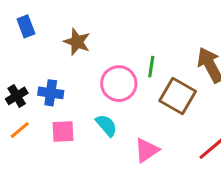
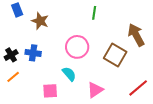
brown star: (77, 42) -> (40, 21), moved
green line: (151, 67) -> (94, 13), moved
pink square: (63, 132) -> (50, 91), moved

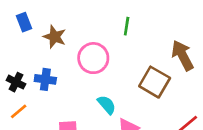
pink circle: (77, 47) -> (93, 58), moved
black cross: (11, 55) -> (16, 82), turned -32
cyan semicircle: (69, 74) -> (107, 105), moved

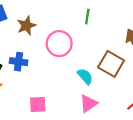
brown star: (55, 37) -> (26, 26), turned 30
cyan semicircle: (107, 105) -> (85, 76), moved

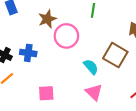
brown star: (26, 26) -> (47, 19), moved
pink triangle: (88, 103) -> (94, 92), turned -42

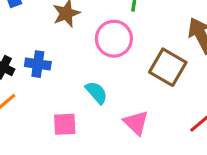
pink circle: (66, 36) -> (114, 39), moved
cyan semicircle: (91, 67) -> (96, 93), moved

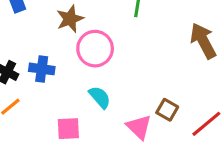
pink circle: (114, 39) -> (95, 49), moved
brown square: (168, 67) -> (167, 110), moved, size x0.6

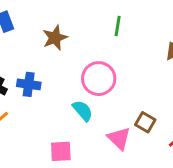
pink circle: (95, 49) -> (99, 79), moved
pink square: (68, 129) -> (61, 151), moved

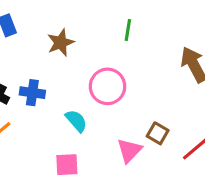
cyan semicircle: (83, 111) -> (76, 121), moved
pink triangle: (119, 138) -> (129, 151), turned 30

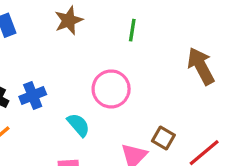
brown star: (61, 43) -> (69, 20), moved
blue cross: (32, 93) -> (33, 96), turned -30

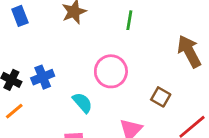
brown square: (163, 138) -> (161, 97), moved

